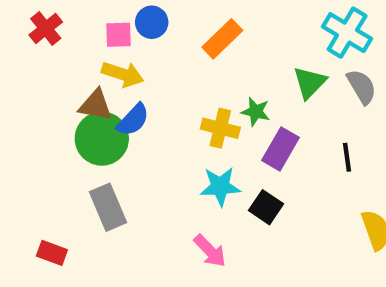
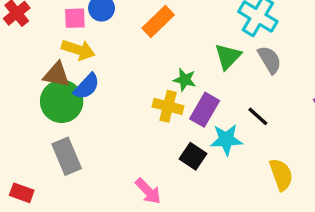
yellow cross: (220, 128) -> (168, 106), moved
black line: (347, 157) -> (258, 116), turned -40
cyan star: (220, 186) -> (226, 140), moved

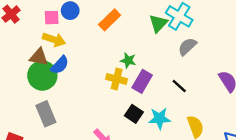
green triangle: (228, 56) -> (158, 23), moved
gray semicircle: (270, 60) -> (187, 47), turned -102
cyan star: (226, 140) -> (159, 118), moved

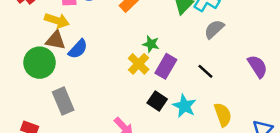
yellow arrow: (54, 40) -> (57, 21), moved
green circle: (42, 76) -> (39, 63), moved
yellow cross: (117, 79) -> (139, 64), turned 30
cyan star: (159, 118) -> (184, 106), turned 30

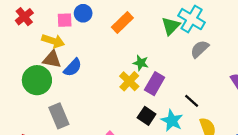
black line: (205, 71) -> (192, 101), moved

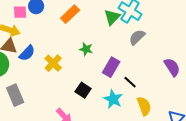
yellow cross: (129, 81) -> (53, 63), moved
purple rectangle: (155, 84) -> (111, 67), moved
black square: (147, 116) -> (83, 90), moved

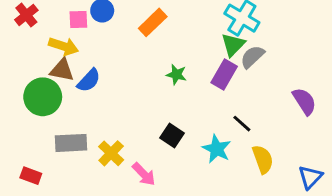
green triangle: (112, 17) -> (233, 45), moved
yellow cross: (53, 63) -> (111, 153), moved
purple rectangle: (111, 67) -> (224, 75), moved
gray rectangle: (15, 95) -> (71, 143), turned -70

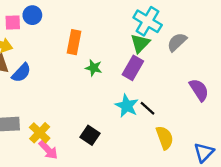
orange rectangle: (153, 22) -> (74, 42), moved, turned -35
gray semicircle: (252, 57) -> (177, 42), moved
black square: (172, 135) -> (90, 135), moved
cyan star: (217, 149) -> (127, 106), moved
pink arrow: (144, 174) -> (48, 150), moved

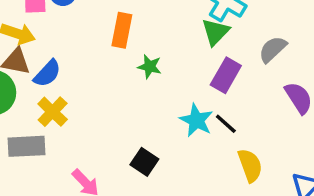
gray semicircle: (177, 42) -> (273, 49), moved
purple rectangle: (133, 68) -> (226, 75), moved
yellow cross: (40, 133) -> (53, 112), moved

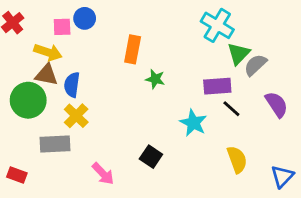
green triangle: (215, 32) -> (238, 54), moved
blue semicircle: (47, 74) -> (72, 85), turned 145
purple rectangle: (226, 75) -> (217, 86), turned 56
black line: (226, 124) -> (231, 109), moved

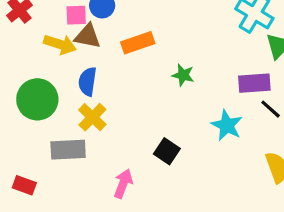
orange rectangle: (133, 49) -> (138, 43), moved, turned 60
brown triangle: (47, 75) -> (88, 36), moved
black square: (151, 157) -> (167, 151), moved
pink arrow: (103, 174) -> (123, 184), turned -115

